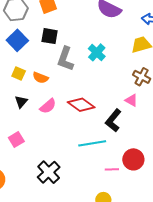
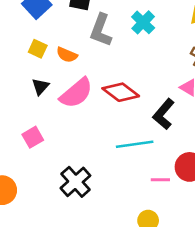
pink semicircle: (48, 106) -> (76, 93), size x1.5

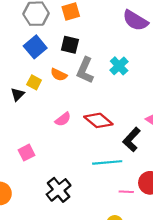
orange semicircle: (67, 55) -> (59, 75), moved
black triangle: (40, 87) -> (18, 94), moved
pink semicircle: (76, 93) -> (63, 119), size x0.6

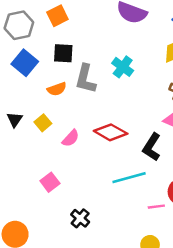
orange semicircle: (59, 75) -> (57, 89), turned -35
yellow square: (34, 82) -> (43, 123), moved, turned 32
pink square: (27, 153) -> (50, 182), moved
black cross: (59, 190) -> (80, 218), size x0.7

